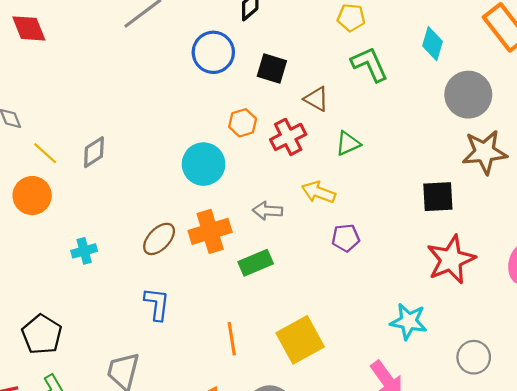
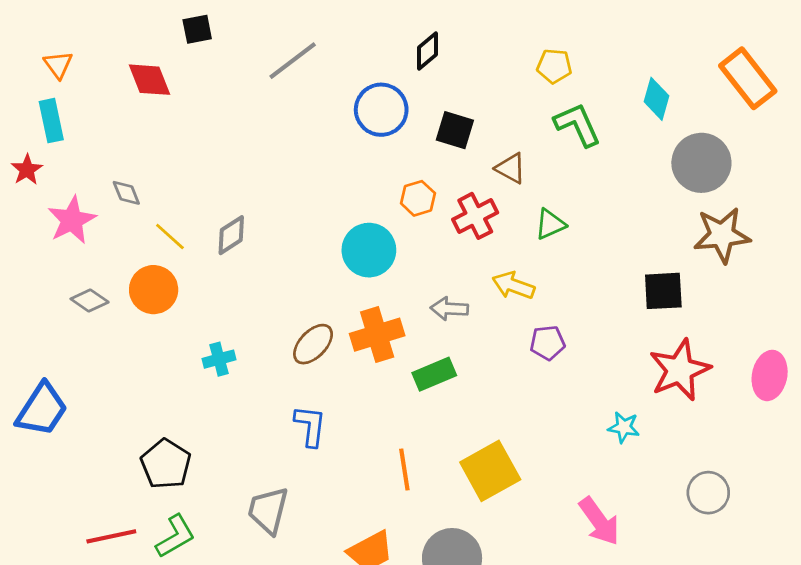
cyan star: (409, 321) -> (624, 427), moved, size x0.7

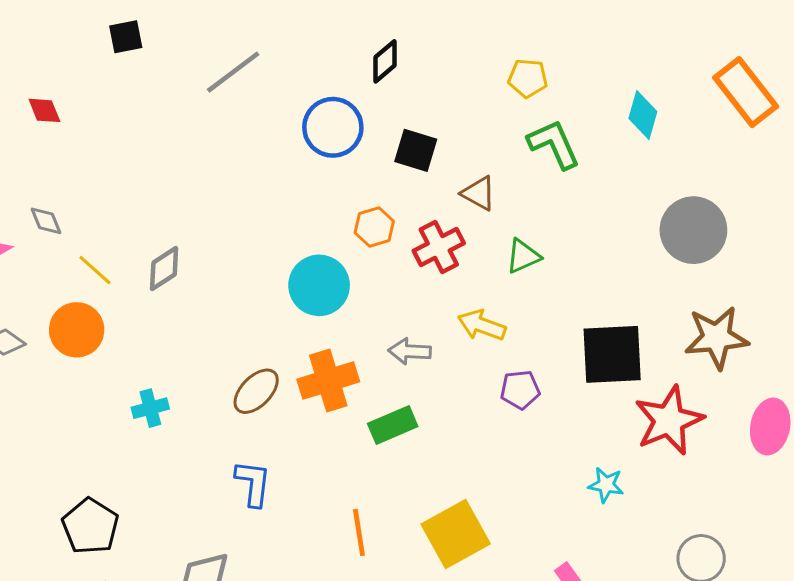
red diamond: (149, 80) -> (44, 110), moved, size x0.7
gray circle: (701, 163) -> (693, 230), moved
brown star: (722, 235) -> (716, 338), moved
black square: (663, 291) -> (612, 354), moved, size x1.4

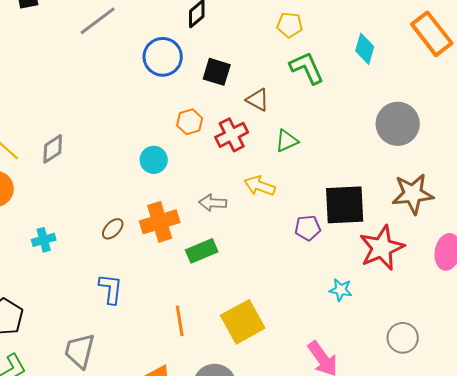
cyan circle: (319, 285) -> (154, 160), size x0.7
purple pentagon: (520, 390) -> (308, 228), moved
brown ellipse: (256, 391) -> (113, 229), size x0.7

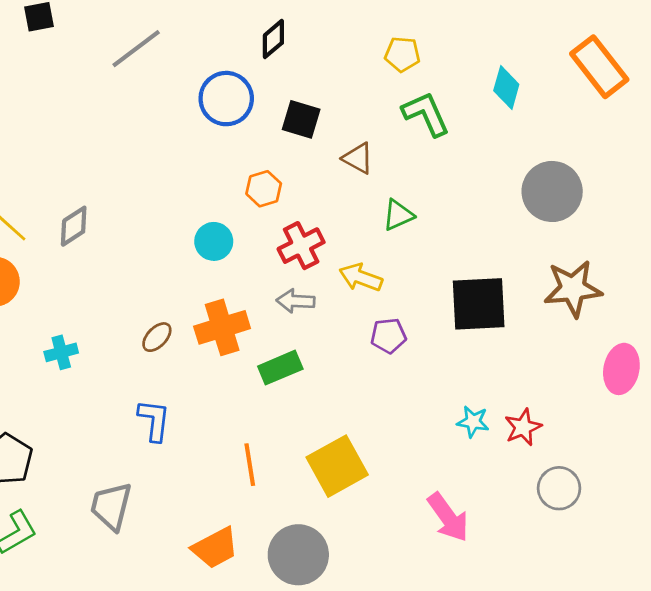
red cross: (232, 135) -> (301, 246), moved
purple pentagon: (308, 228) -> (388, 336), moved
red star: (382, 248) -> (523, 427), moved, size x0.6

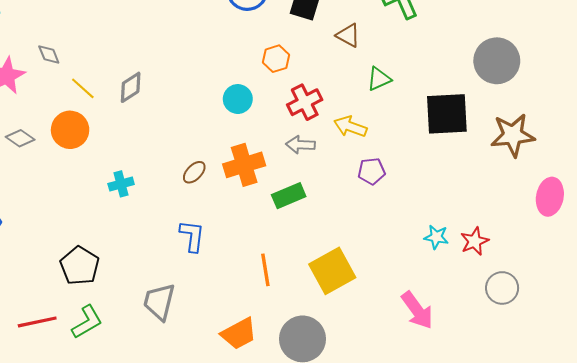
black square: (479, 304) -> (447, 114), moved

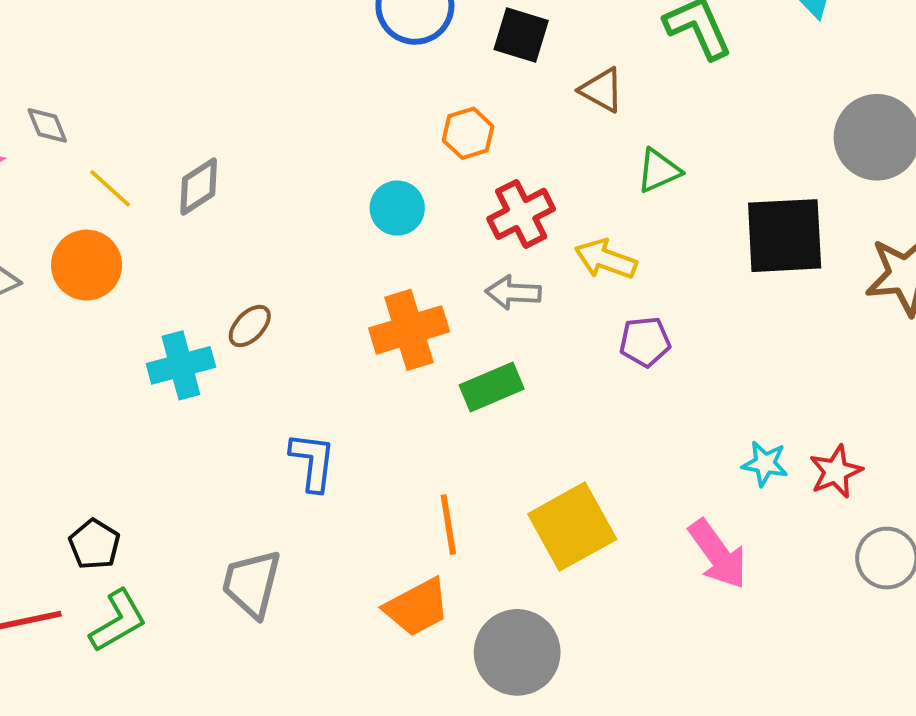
brown ellipse: (194, 172) -> (250, 326), moved
cyan cross: (121, 184) -> (181, 365), size x1.4
black pentagon: (80, 266) -> (94, 544), moved, size x0.7
pink arrow: (417, 310) -> (718, 554), moved
orange trapezoid: (239, 334) -> (417, 607), moved

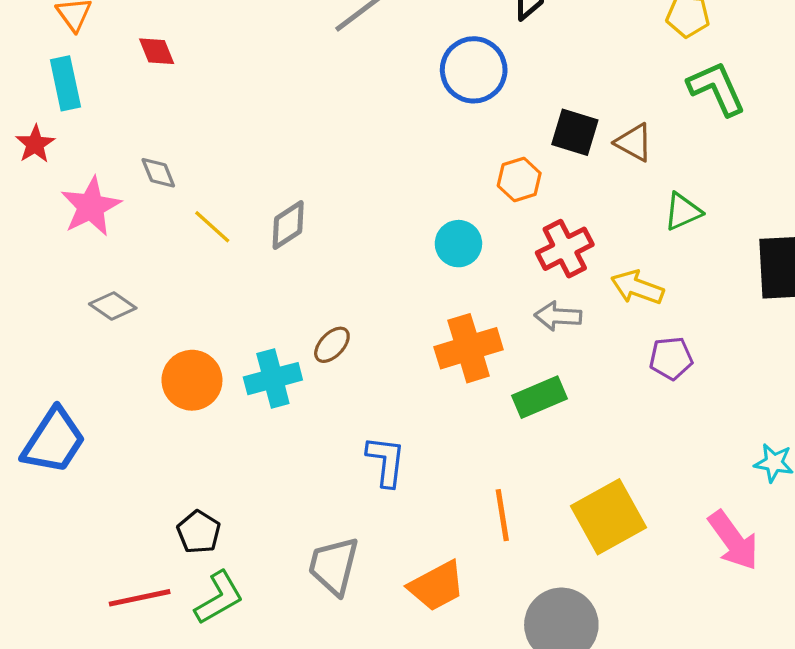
black square: (521, 35) -> (575, 132), moved
orange circle: (87, 265) -> (192, 380), moved
orange trapezoid: (417, 607) -> (437, 586), moved

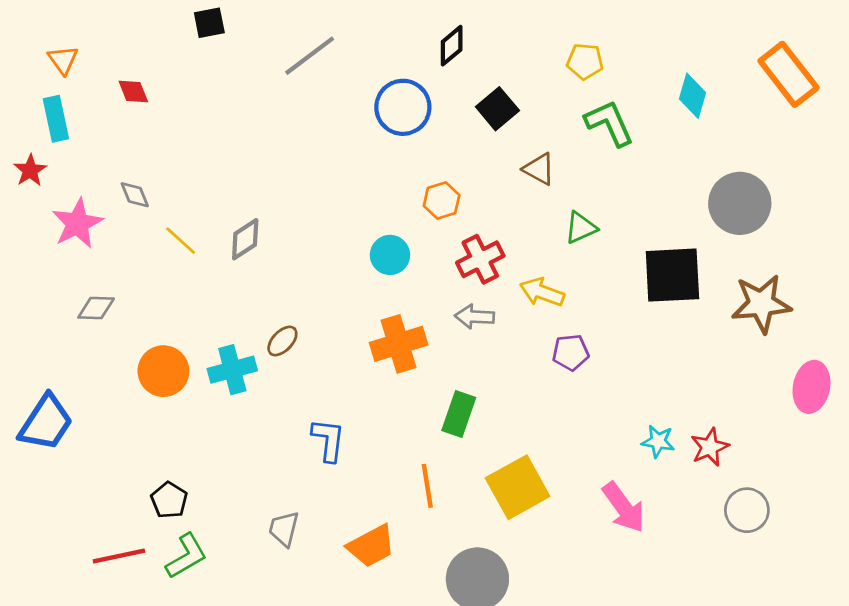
black square: (575, 132) -> (497, 109), moved, turned 33
gray diamond: (113, 306) -> (96, 308), turned -33
green rectangle: (539, 397) -> (459, 414), moved, turned -48
gray trapezoid: (334, 566) -> (284, 529), size x0.7

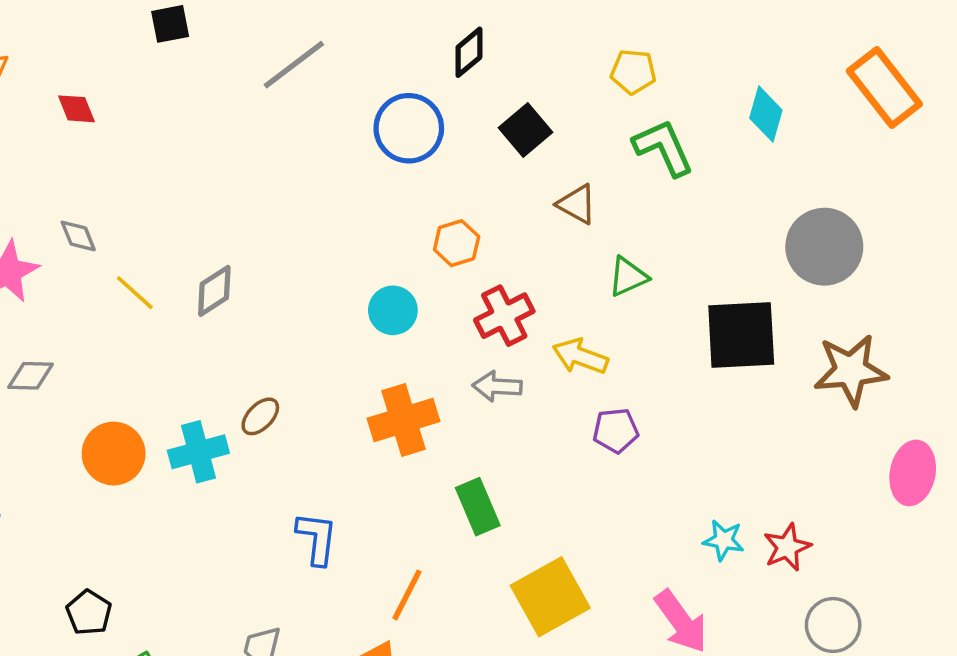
green rectangle: (459, 414) -> (478, 507), turned -42
orange line: (427, 486) -> (407, 595), moved, turned 36
black pentagon: (169, 500) -> (89, 613), moved

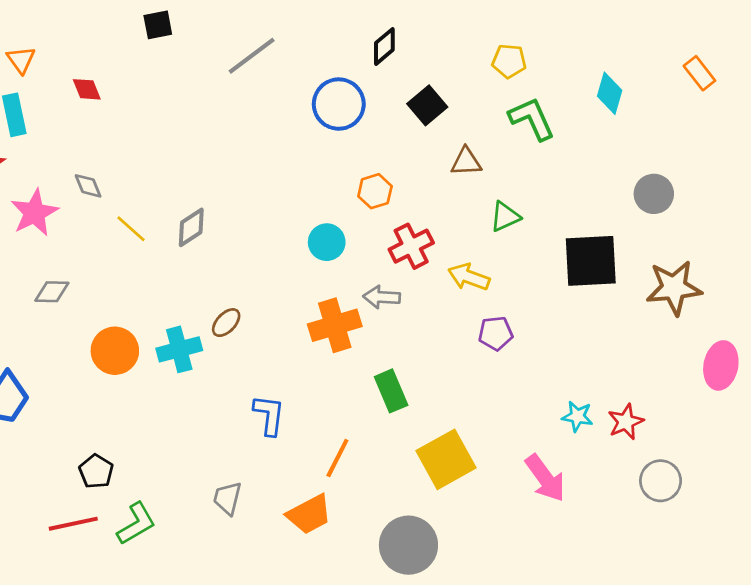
orange rectangle: (884, 88) -> (699, 73), size x0.6
brown triangle: (577, 204) -> (466, 162), turned -32
gray circle: (824, 247) -> (654, 194), size x0.7
gray arrow: (497, 386) -> (382, 297), moved

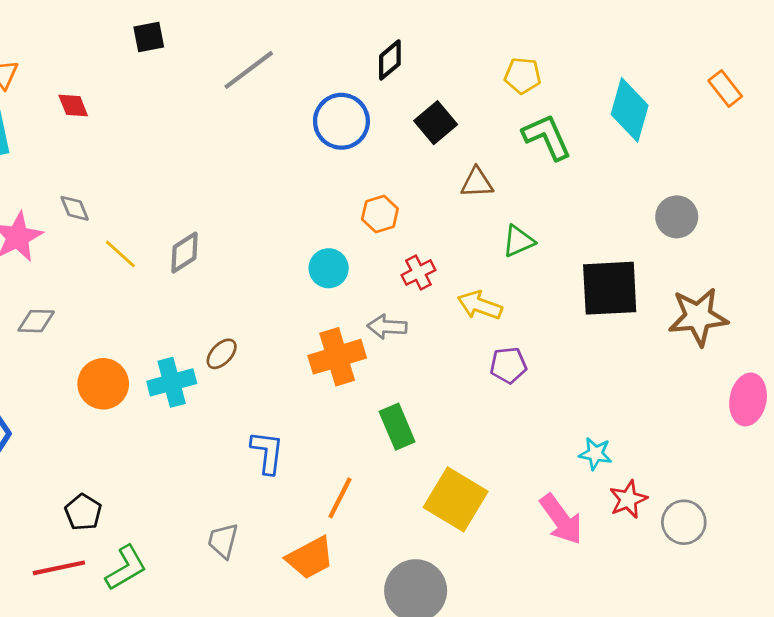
cyan diamond: (610, 93) -> (630, 110), size x1.4
red cross: (411, 246) -> (418, 273), size x0.7
red star: (626, 422) -> (628, 499), moved
yellow square: (446, 459) -> (456, 499), turned -30

